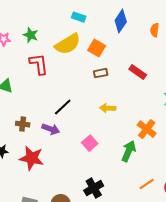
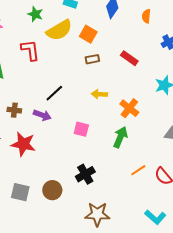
green star: (31, 35) -> (35, 14), moved
orange cross: (147, 129) -> (129, 108), moved
pink square: (90, 143) -> (81, 129), turned -35

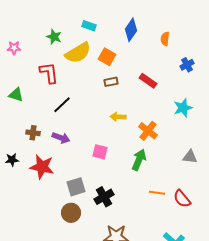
black line: (54, 93) -> (62, 105), moved
orange line: (138, 170) -> (157, 193), turned 42
gray square: (20, 192) -> (76, 187), moved, turned -30

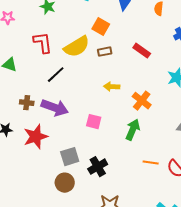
yellow semicircle: (78, 53) -> (77, 47), moved
purple arrow: (61, 138) -> (55, 108), size x1.5
red star: (42, 167) -> (36, 137), turned -30

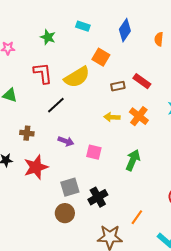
brown rectangle: (105, 52) -> (118, 86), moved
orange cross: (142, 101) -> (139, 116), moved
purple arrow: (55, 108) -> (66, 141), moved, size x0.6
orange line: (151, 163) -> (137, 217), moved, turned -63

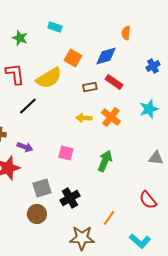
blue diamond: (125, 30) -> (106, 56), moved, turned 40
orange semicircle: (159, 39) -> (126, 33), moved
purple arrow: (66, 141) -> (25, 147), moved

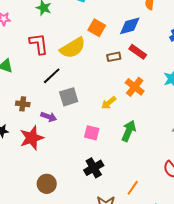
yellow arrow: (84, 118) -> (109, 103), moved, turned -42
pink square: (66, 153) -> (92, 133), moved
gray square: (42, 188) -> (69, 97), moved
brown circle: (37, 214) -> (47, 184), moved

